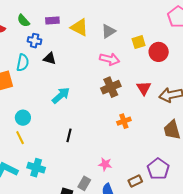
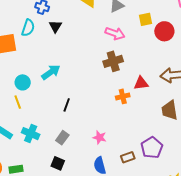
black triangle: (50, 59) -> (55, 26), turned 40
red triangle: (144, 88) -> (141, 83), moved, turned 49
cyan arrow: (61, 95) -> (51, 72), moved
gray rectangle: (84, 183) -> (62, 138), moved

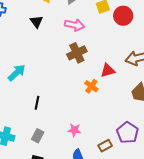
black triangle: (55, 26) -> (36, 22), moved
orange cross: (123, 96) -> (91, 86), turned -32

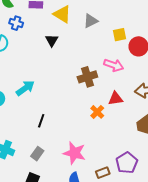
pink arrow: (75, 25) -> (114, 65), moved
pink star: (74, 130) -> (74, 153), size x1.6

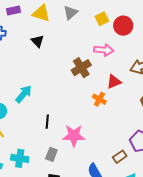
pink star: (74, 153) -> (74, 136), moved

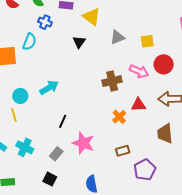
gray triangle: (71, 13) -> (117, 37), moved
red circle: (123, 26) -> (164, 64), moved
brown rectangle: (120, 157) -> (123, 151), moved

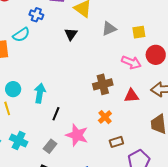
cyan semicircle: (29, 42) -> (21, 35), turned 36
brown cross: (112, 81) -> (103, 84), moved
cyan arrow: (49, 88) -> (40, 93), moved, turned -48
orange cross: (119, 117) -> (105, 117), moved

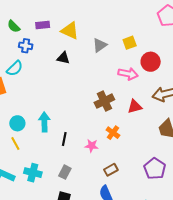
black triangle: (71, 34) -> (63, 58), turned -40
pink star: (77, 135) -> (92, 146), moved, size x0.6
brown rectangle: (116, 142) -> (111, 170), moved

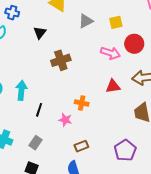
black triangle: (63, 58) -> (40, 33), moved, turned 48
brown cross: (104, 101) -> (61, 60), moved
orange cross: (113, 133) -> (82, 103), moved, turned -32

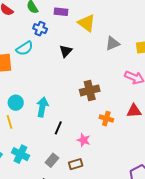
brown cross: (61, 60) -> (90, 90), moved
orange cross: (82, 103) -> (106, 119), moved
brown rectangle: (81, 146) -> (76, 164), moved

